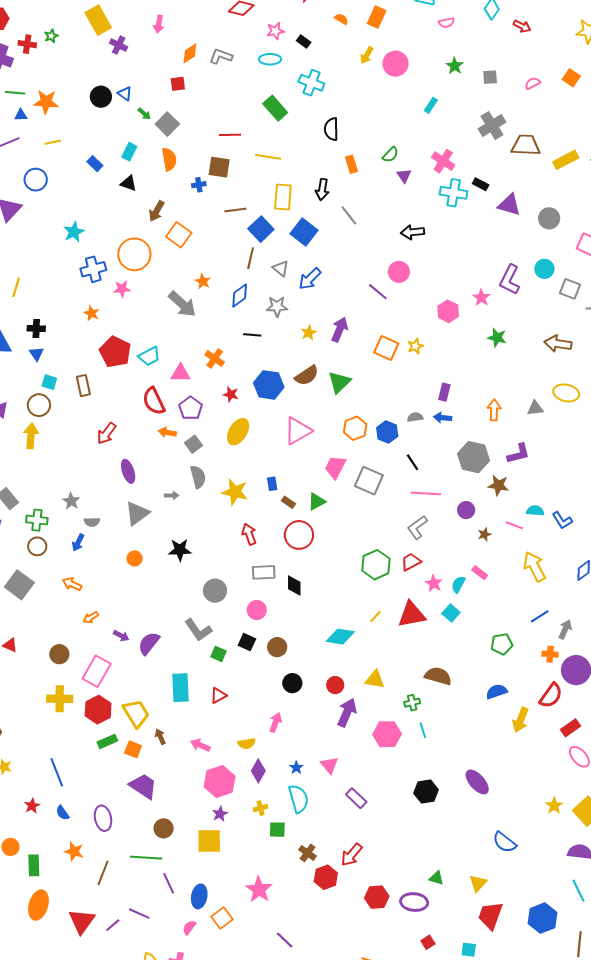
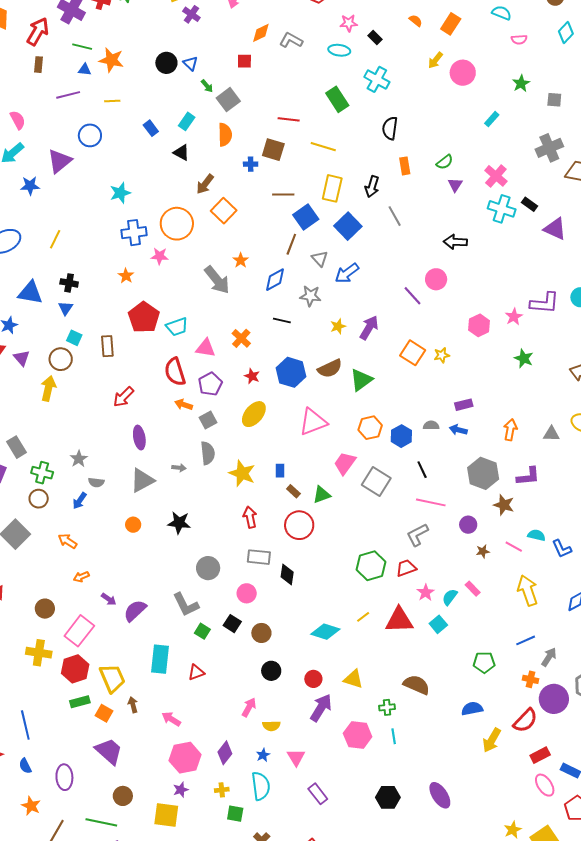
purple L-shape: (510, 280) -> (545, 303), turned -120
purple rectangle: (444, 392) -> (464, 405), turned 54
yellow semicircle: (247, 743) -> (271, 726), moved

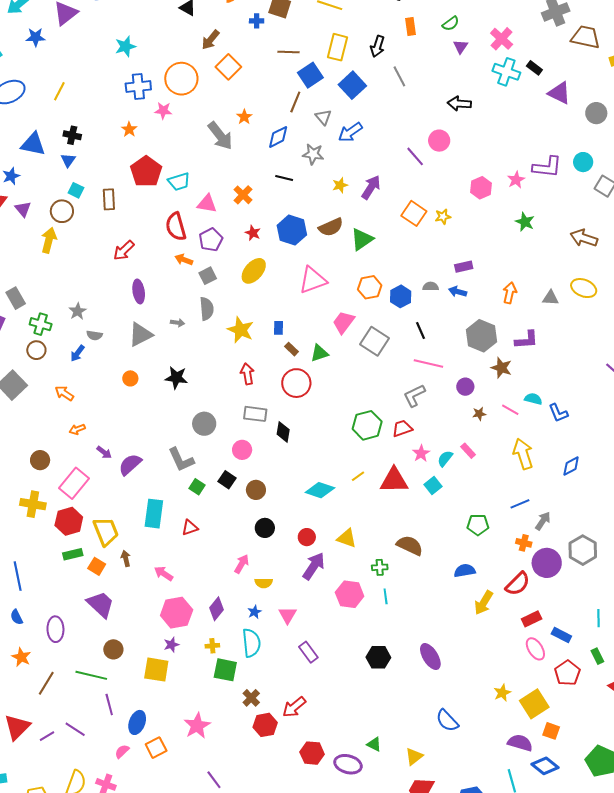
green square: (235, 814) -> (225, 670), size x1.4

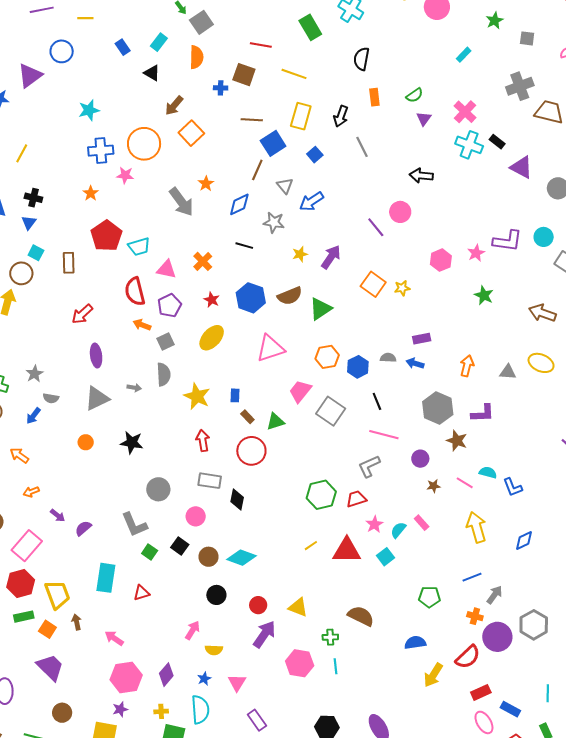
blue square: (352, 85) -> (315, 155), size x0.6
purple semicircle: (130, 464) -> (83, 528), size x0.7
cyan diamond: (320, 490) -> (241, 558), moved

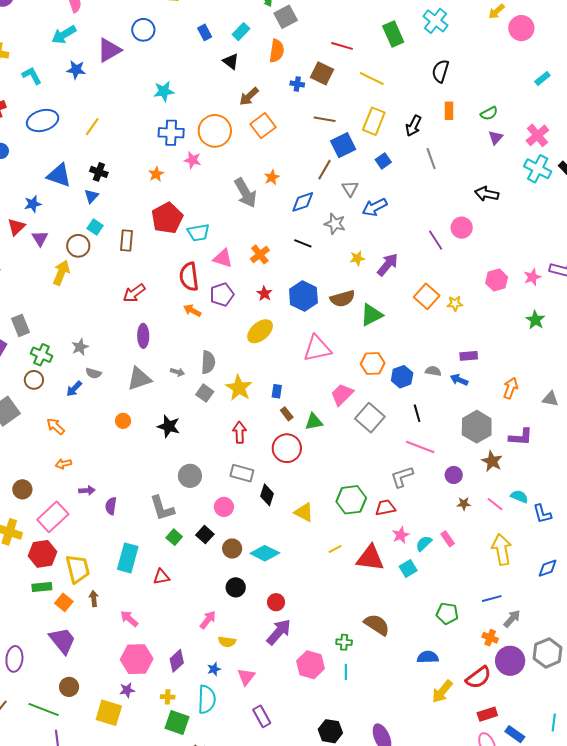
gray square: (165, 341) -> (205, 393), moved, turned -36
purple arrow: (58, 515) -> (87, 490), turned -49
purple semicircle: (83, 528) -> (111, 506), turned -48
yellow triangle: (298, 607) -> (304, 512), moved

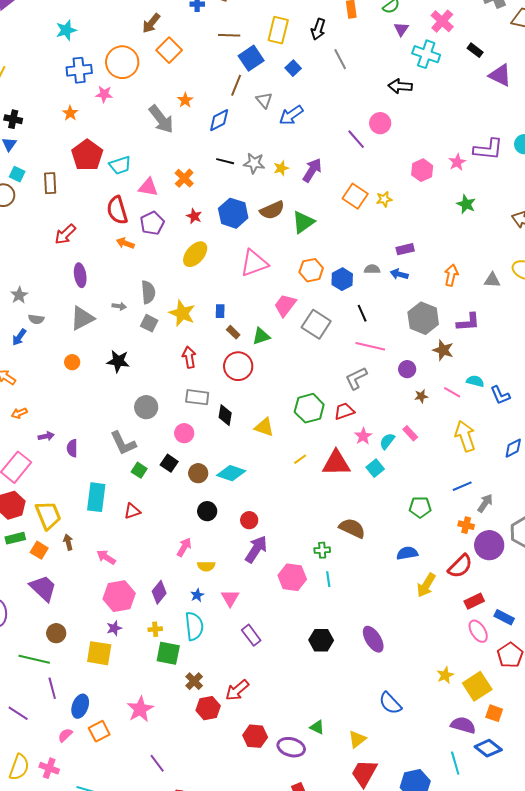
cyan cross: (538, 169) -> (426, 54), moved
gray star: (335, 224) -> (254, 163), moved

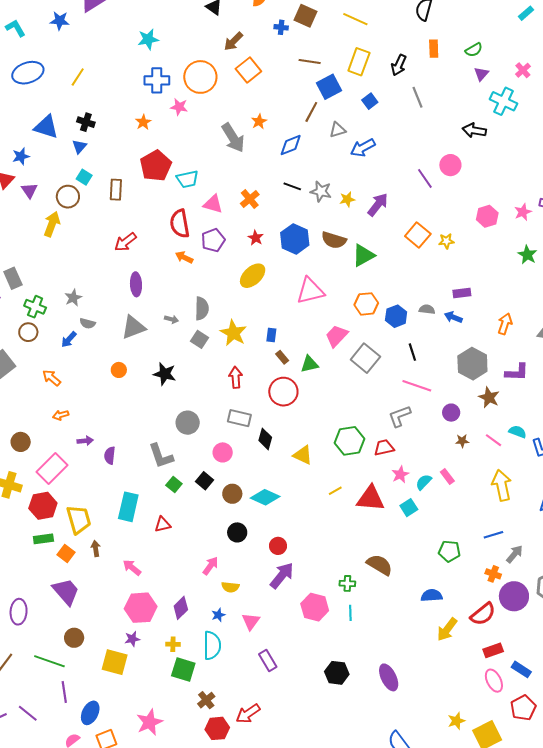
pink cross: (442, 21) -> (523, 70), size x0.7
gray triangle: (264, 100) -> (338, 130), turned 48
brown semicircle: (272, 210) -> (334, 240), turned 35

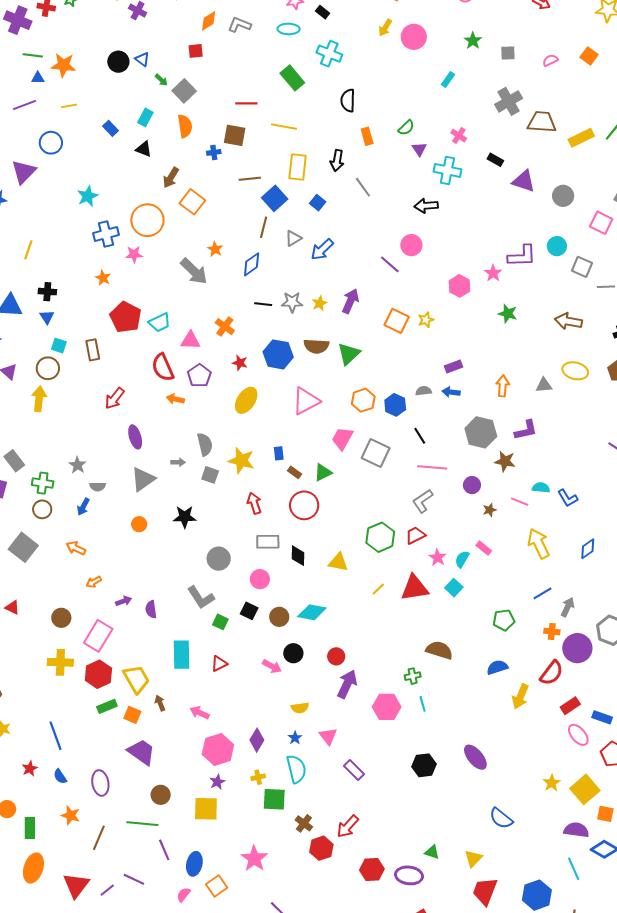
pink arrow: (210, 566) -> (272, 666), moved, turned 96

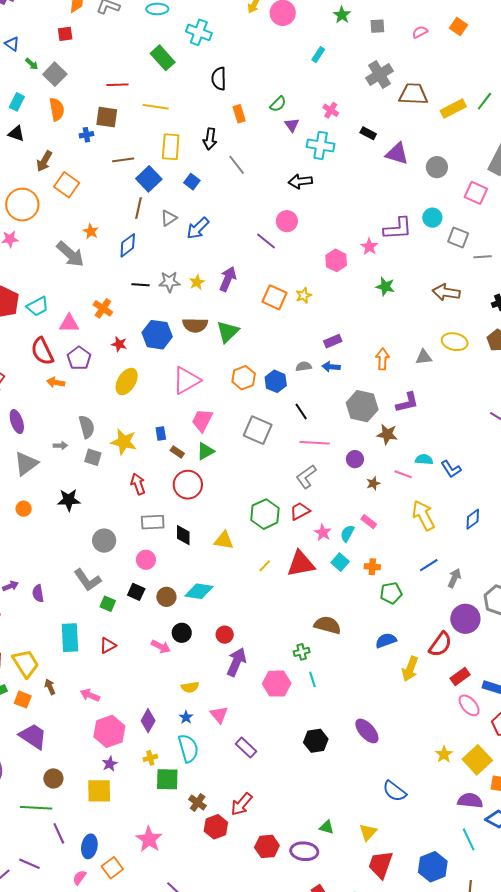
pink trapezoid: (342, 438) -> (202, 420), moved
orange cross: (552, 631) -> (372, 567), moved

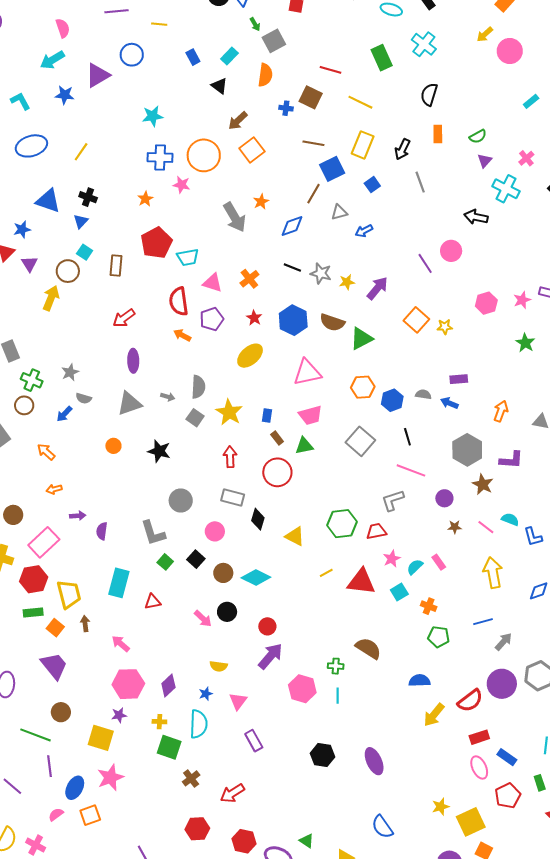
blue arrow: (198, 228) -> (364, 231), size x0.7
pink trapezoid: (202, 420) -> (310, 415), turned -150
red hexagon: (216, 827) -> (197, 829), moved
pink star: (149, 839) -> (110, 778), moved

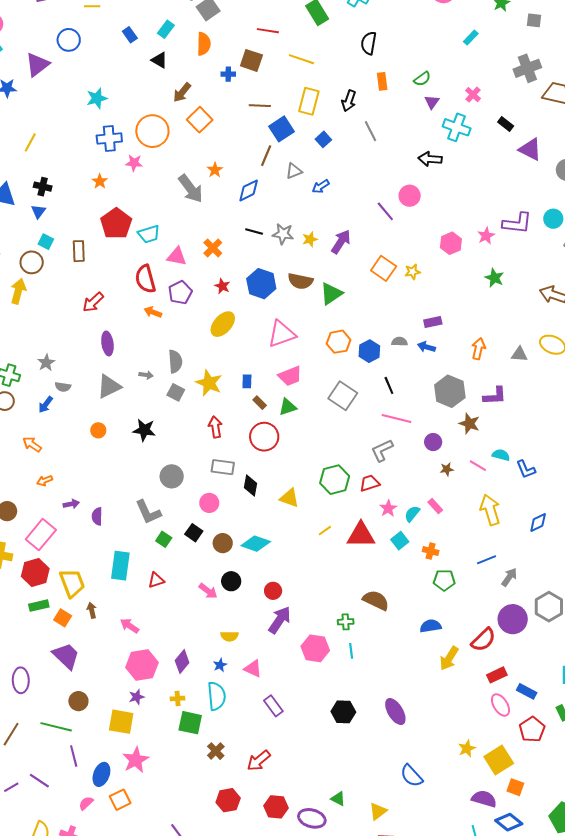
pink triangle: (238, 701) -> (253, 669), turned -36

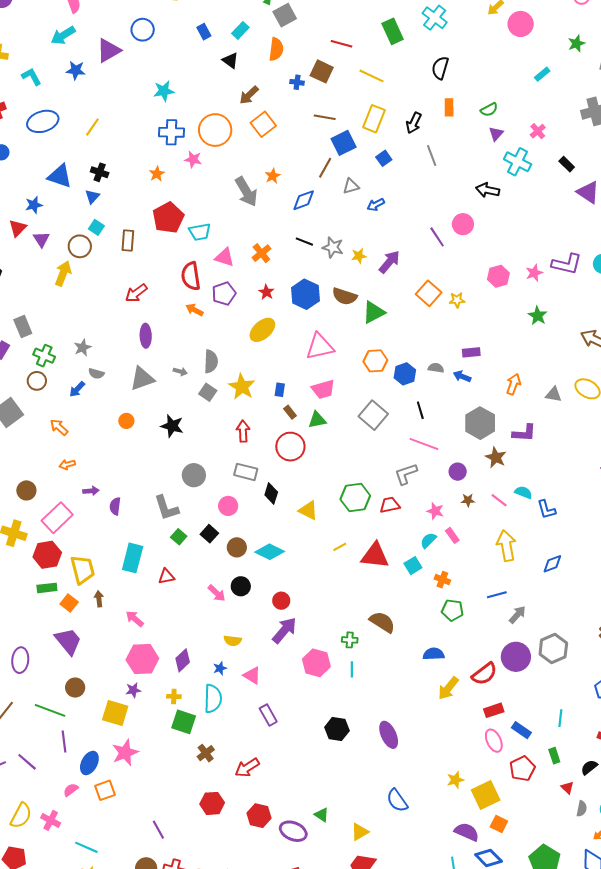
pink star: (388, 508) -> (435, 511), moved, turned -30

